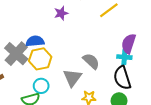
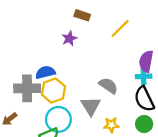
gray cross: (16, 54) -> (27, 88), turned -35
cyan circle: (41, 86) -> (58, 119), size x1.5

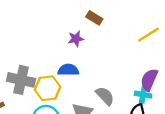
yellow line: (120, 28) -> (149, 35), moved
blue semicircle: (45, 72) -> (68, 70), moved

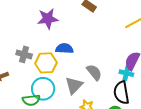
purple star: (76, 39) -> (48, 19), moved, size x1.5
gray cross: (21, 80) -> (24, 54), size x0.7

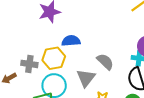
gray cross: (24, 54) -> (29, 64), moved

